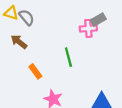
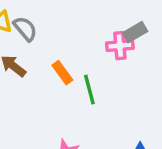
orange rectangle: (35, 71) -> (62, 73), moved

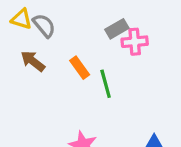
gray rectangle: (135, 32) -> (117, 29), moved

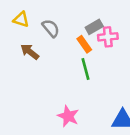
gray semicircle: (44, 26) -> (51, 28), moved
orange rectangle: (80, 68) -> (84, 44), moved

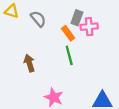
gray rectangle: (94, 27) -> (77, 18), turned -40
brown arrow: (30, 52) -> (29, 63), moved, turned 35

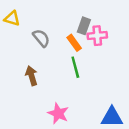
gray semicircle: (38, 19) -> (41, 38), moved

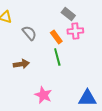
gray rectangle: (84, 26) -> (68, 14), moved, turned -72
brown arrow: (31, 76) -> (21, 64), turned 98

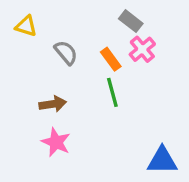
pink cross: (75, 31) -> (142, 49), turned -35
pink star: (43, 95) -> (56, 142), moved

